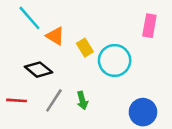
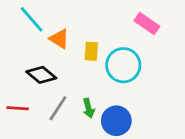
pink rectangle: (149, 26) -> (147, 24), moved, turned -65
yellow rectangle: (85, 48) -> (91, 51), turned 36
blue circle: (143, 112) -> (116, 121), moved

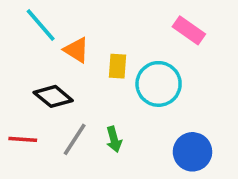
blue circle: (116, 121) -> (192, 152), moved

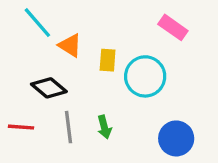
gray line: (75, 139) -> (68, 127), turned -40

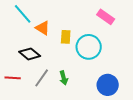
gray line: (68, 127) -> (42, 78), turned 42

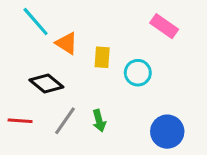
cyan circle: (89, 47) -> (138, 73), size x0.7

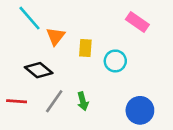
orange triangle: (67, 43) -> (56, 36), turned 36

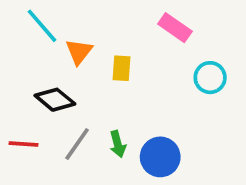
pink rectangle: (137, 22) -> (175, 28), moved
cyan circle: (115, 61) -> (210, 78), moved
blue circle: (140, 110) -> (160, 157), moved

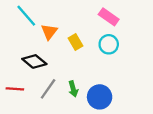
yellow rectangle: (121, 68) -> (76, 42), turned -35
cyan circle: (210, 78) -> (109, 44), moved

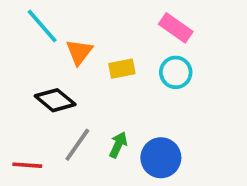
yellow rectangle: (76, 42) -> (122, 69), turned -70
red line: (15, 89) -> (27, 165), moved
green arrow: (73, 89) -> (118, 145), turned -140

